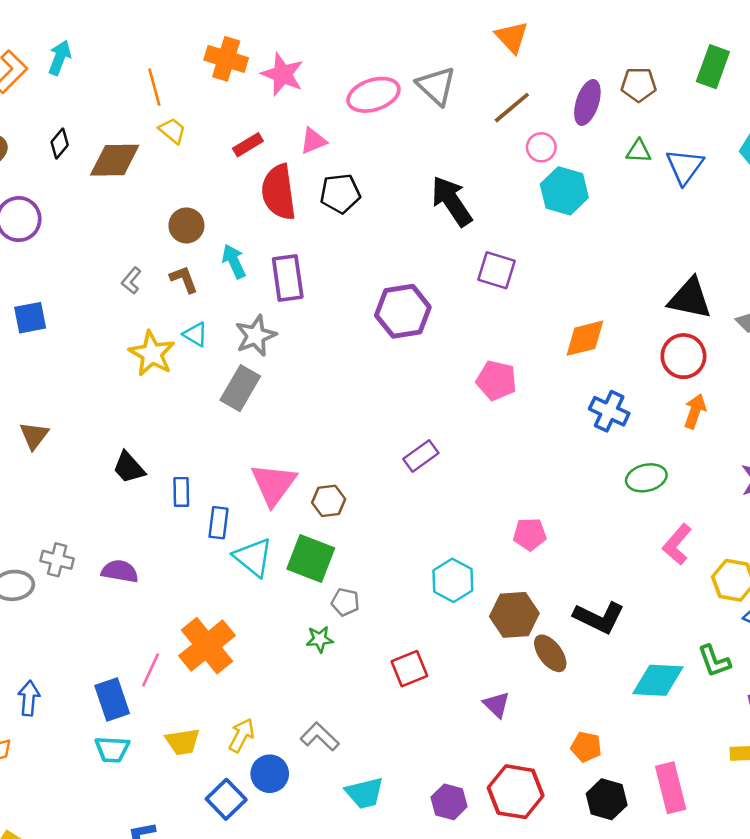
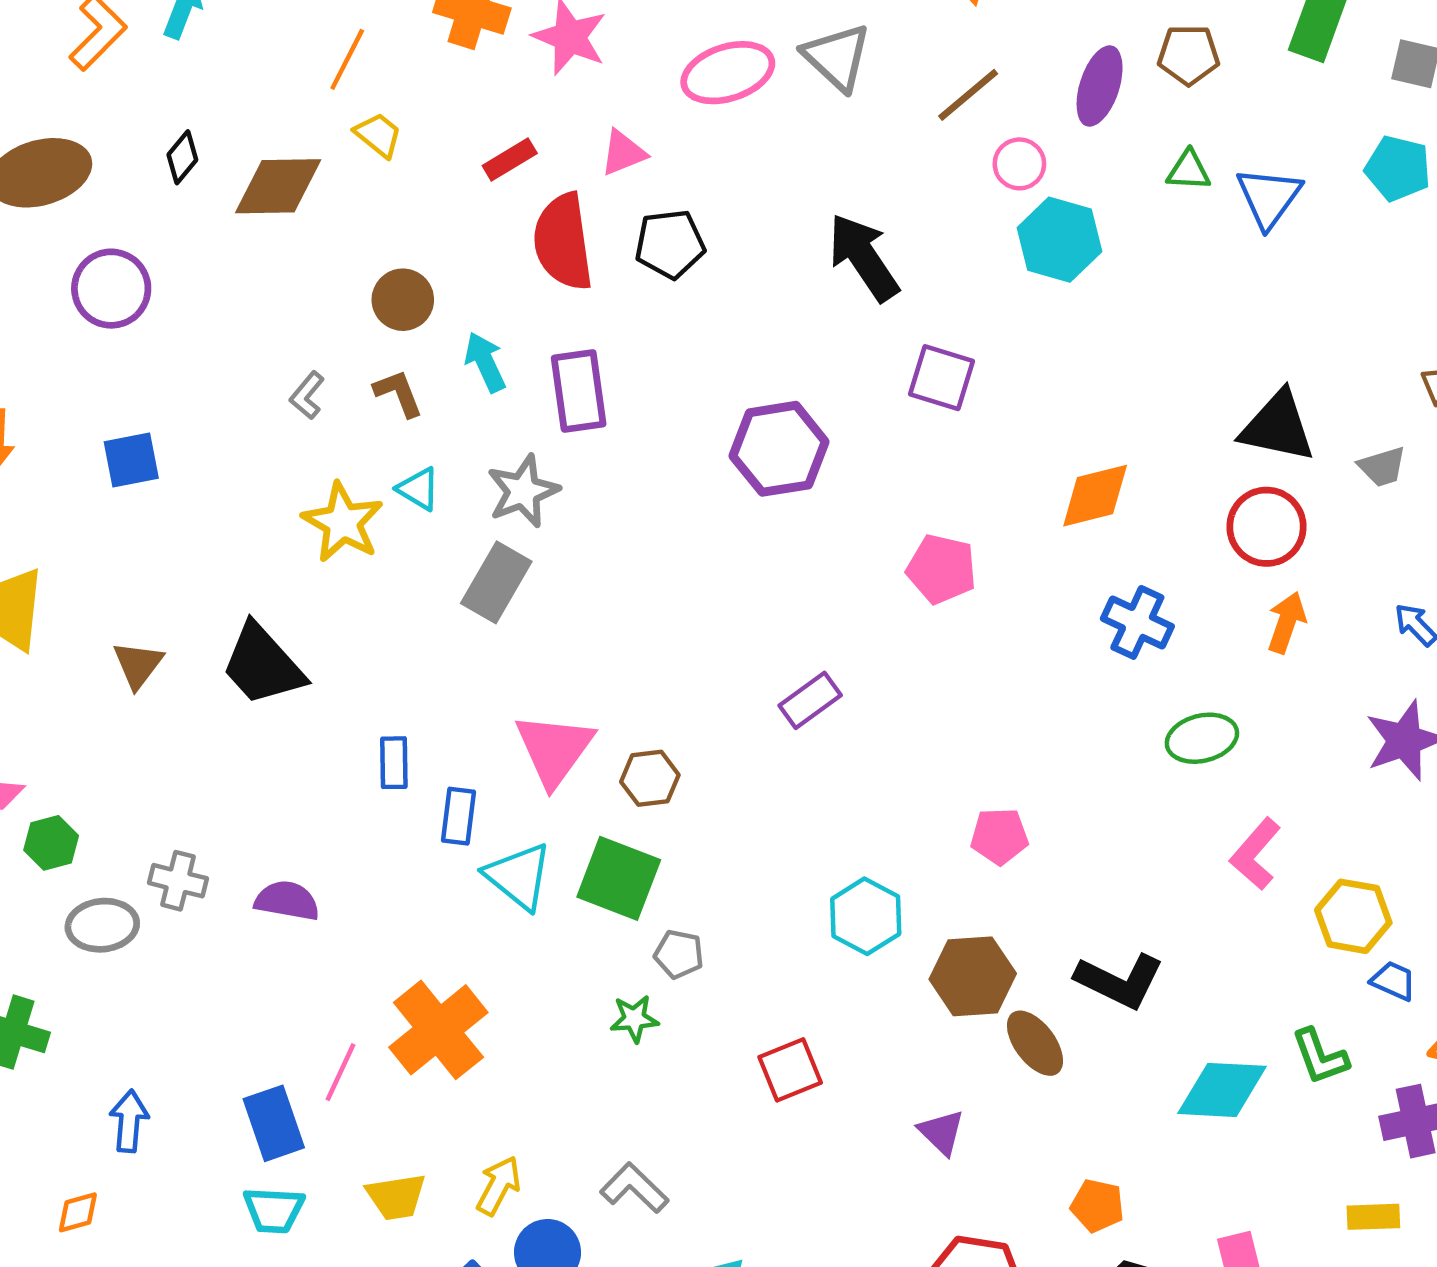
orange line: (154, 87) -> (347, 59), turned 42
black trapezoid: (129, 468) -> (263, 665), moved, size x1.5

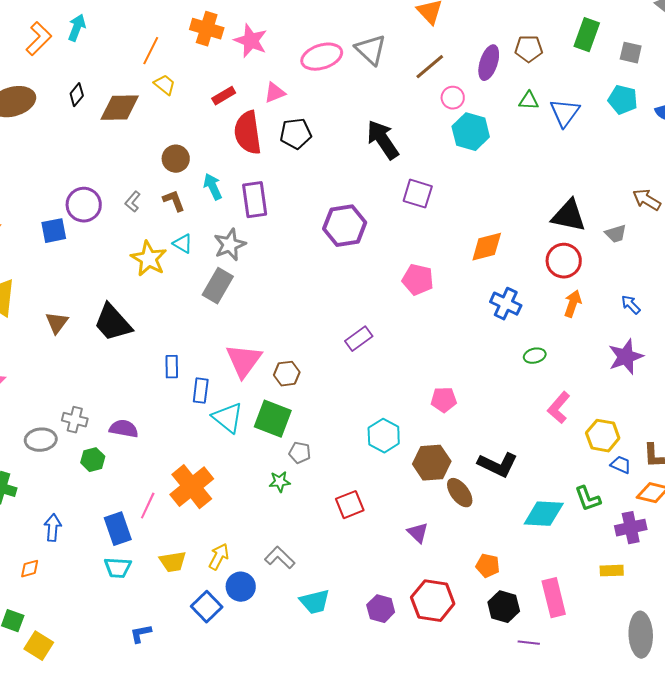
purple circle: (111, 289) -> (84, 205), moved
green ellipse: (1202, 738) -> (535, 356), size x0.7
green hexagon: (51, 843) -> (93, 460), moved

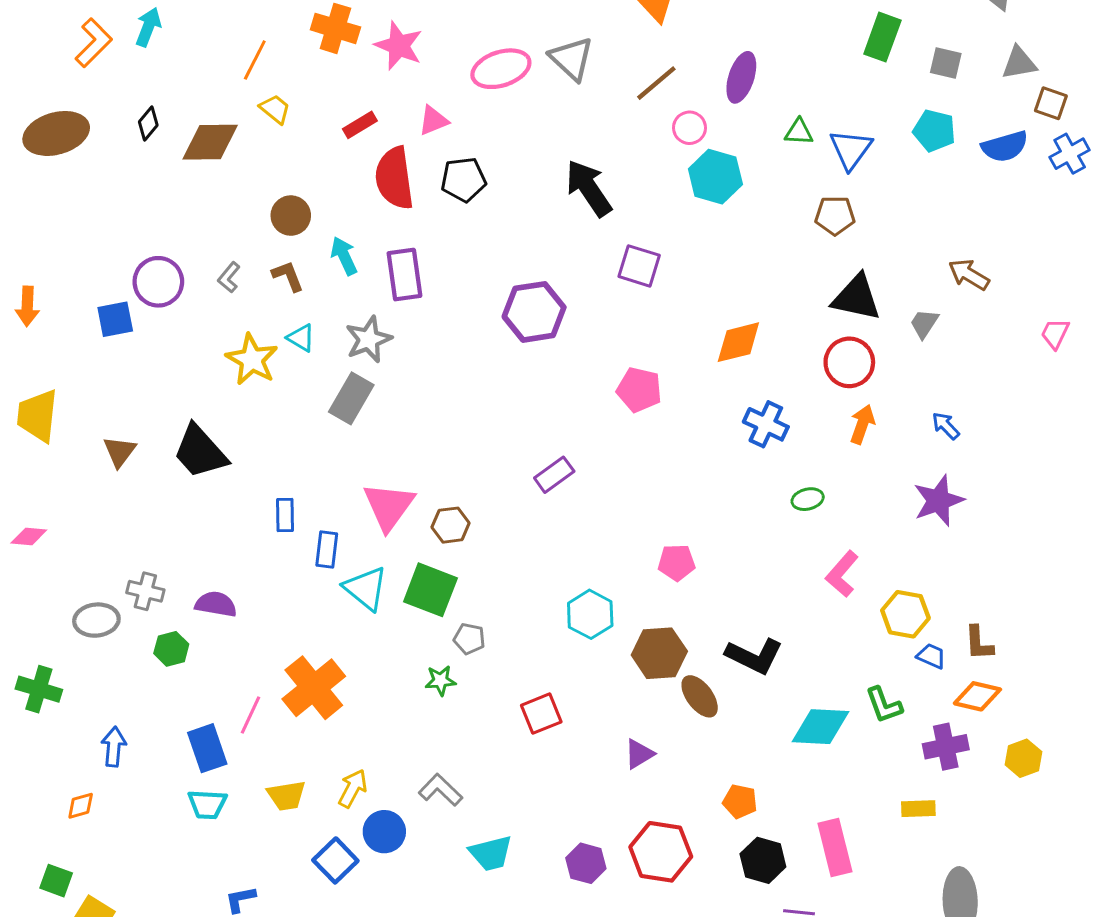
brown pentagon: (529, 49) -> (835, 216), moved
gray trapezoid: (616, 234) -> (924, 324), turned 140
purple triangle: (418, 533) -> (639, 754), turned 45

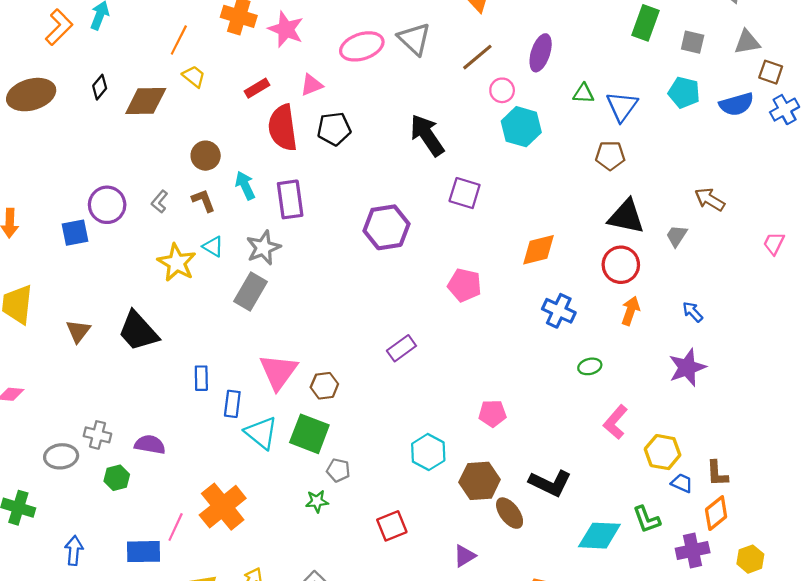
orange diamond: (977, 696) -> (716, 513), turned -52
blue rectangle: (207, 748) -> (143, 552), turned -72

